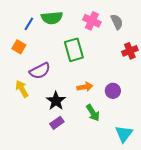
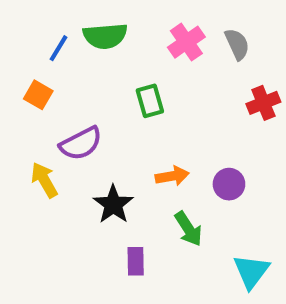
pink cross: (92, 21) -> (186, 42), turned 30
green rectangle: (74, 50) -> (150, 101), size x0.7
purple rectangle: (57, 123) -> (136, 261), moved, turned -56

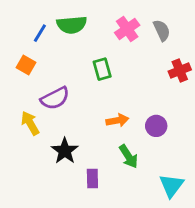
black star: (113, 204) -> (65, 151), moved

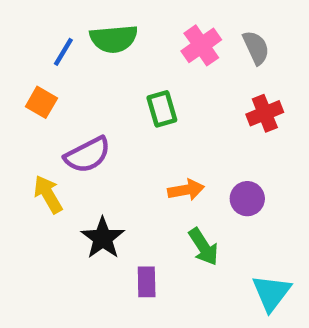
red cross: (180, 71) -> (265, 113), moved

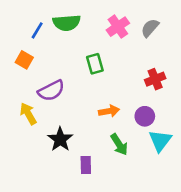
gray semicircle: (256, 48) -> (150, 28), turned -114
red cross: (265, 113) -> (155, 79), moved
cyan triangle: (271, 293) -> (160, 141), moved

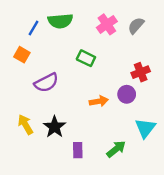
green rectangle: (95, 64) -> (86, 58), turned -48
yellow arrow: (28, 114) -> (25, 125), moved
purple circle: (145, 116) -> (127, 94), moved
green arrow: (119, 144) -> (116, 149), moved, turned -96

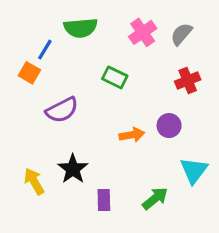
blue line: (34, 28) -> (45, 50), moved
red cross: (141, 72) -> (188, 81), moved
yellow arrow: (25, 125) -> (34, 181), moved

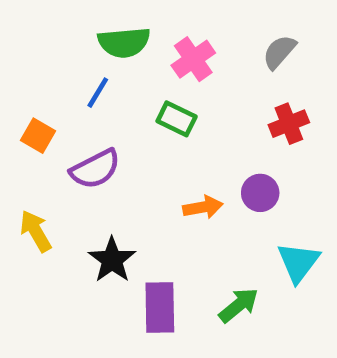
pink cross: (143, 32) -> (193, 59), moved
blue line: (45, 50) -> (98, 93), moved
orange square: (29, 73) -> (38, 136), moved
yellow arrow: (34, 181) -> (36, 231), moved
purple rectangle: (104, 200) -> (160, 308), size x1.5

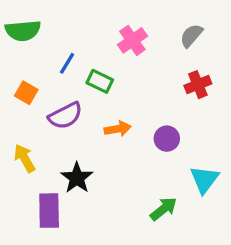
green semicircle: (124, 42) -> (23, 31), moved
green rectangle: (177, 119) -> (100, 81), moved
purple circle: (260, 193) -> (167, 139), moved
orange arrow: (203, 207) -> (118, 129), moved
purple rectangle: (160, 308) -> (49, 211), moved

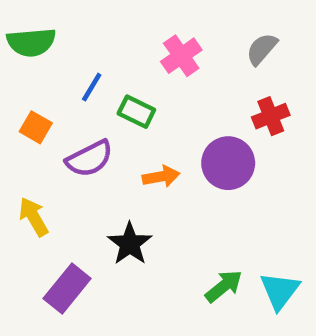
purple circle: (167, 139) -> (228, 163), moved, size x1.5
black star: (77, 178) -> (130, 244), moved
cyan triangle: (204, 179) -> (280, 291), moved
purple rectangle: (49, 211) -> (67, 288), turned 40

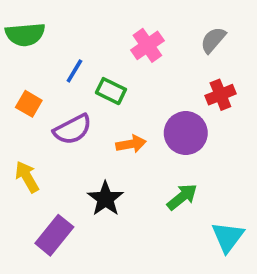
green arrow: (224, 286) -> (182, 197), moved

